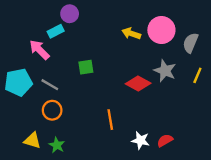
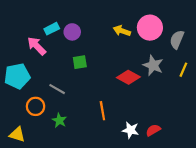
purple circle: (70, 14) -> (72, 32), moved
gray line: (50, 85) -> (57, 89), moved
orange circle: (52, 110) -> (36, 106), moved
yellow triangle: (32, 140) -> (17, 134), moved
green star: (57, 145) -> (59, 120), moved

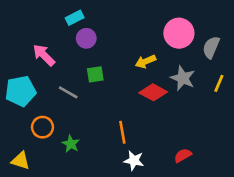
cyan rectangle: (52, 29) -> (75, 18), moved
yellow arrow: (122, 31) -> (145, 61), moved, turned -42
gray line: (57, 89) -> (68, 92), moved
white star: (130, 130) -> (134, 161), moved

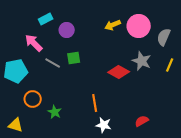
cyan rectangle: (75, 18) -> (46, 19), moved
yellow arrow: (145, 61) -> (113, 25), moved
gray line: (68, 92) -> (53, 63), moved

